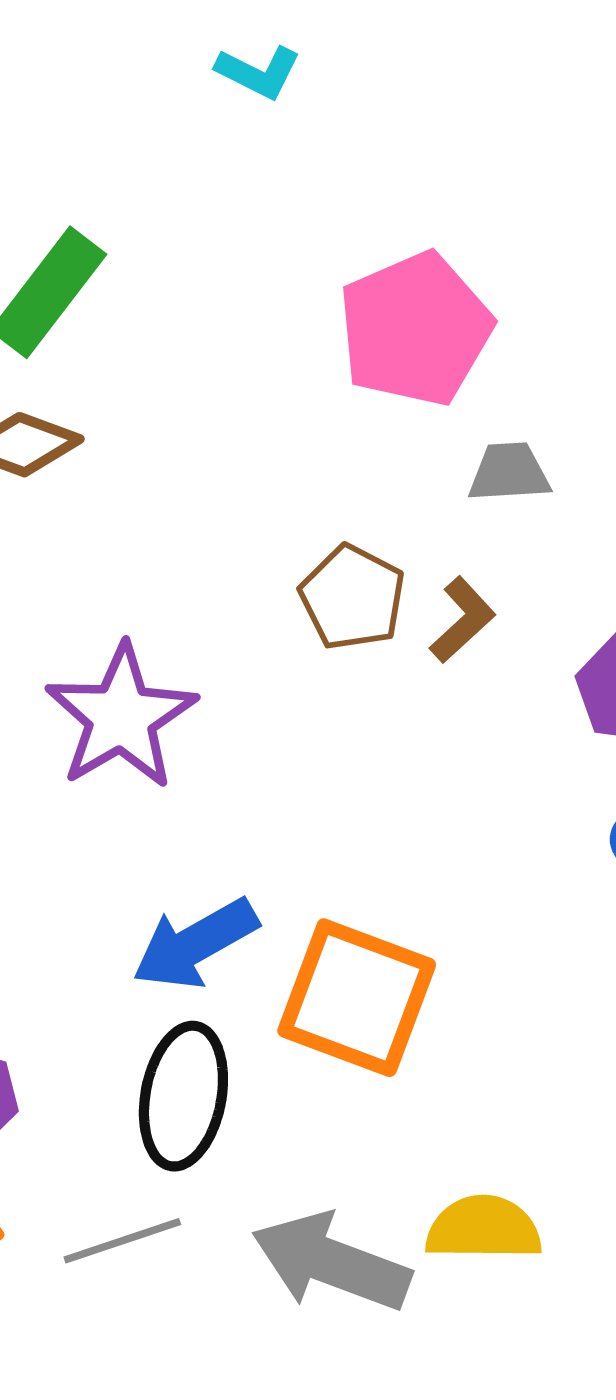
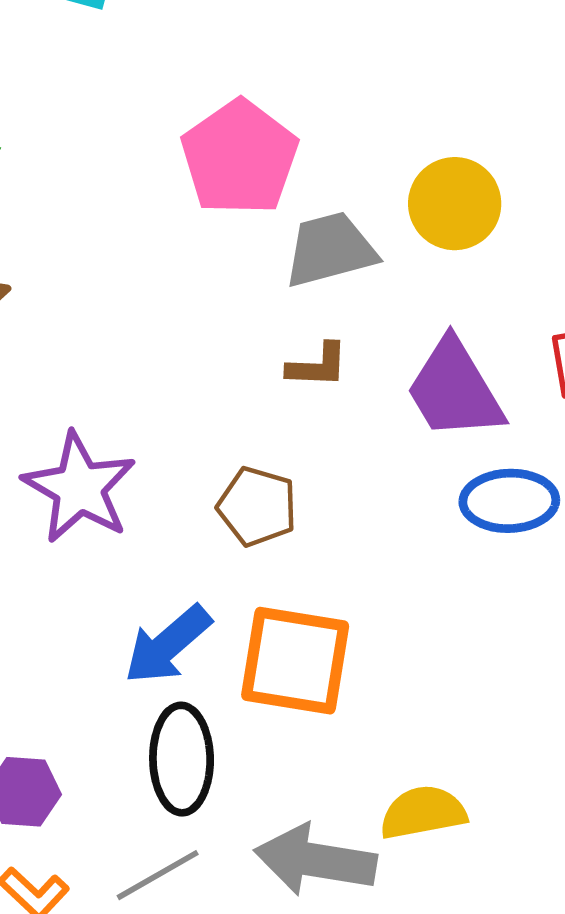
gray trapezoid: (509, 472) -> (330, 250), size x1.5
brown pentagon: (352, 597) -> (257, 506), moved
brown L-shape: (462, 620) -> (317, 366), turned 56

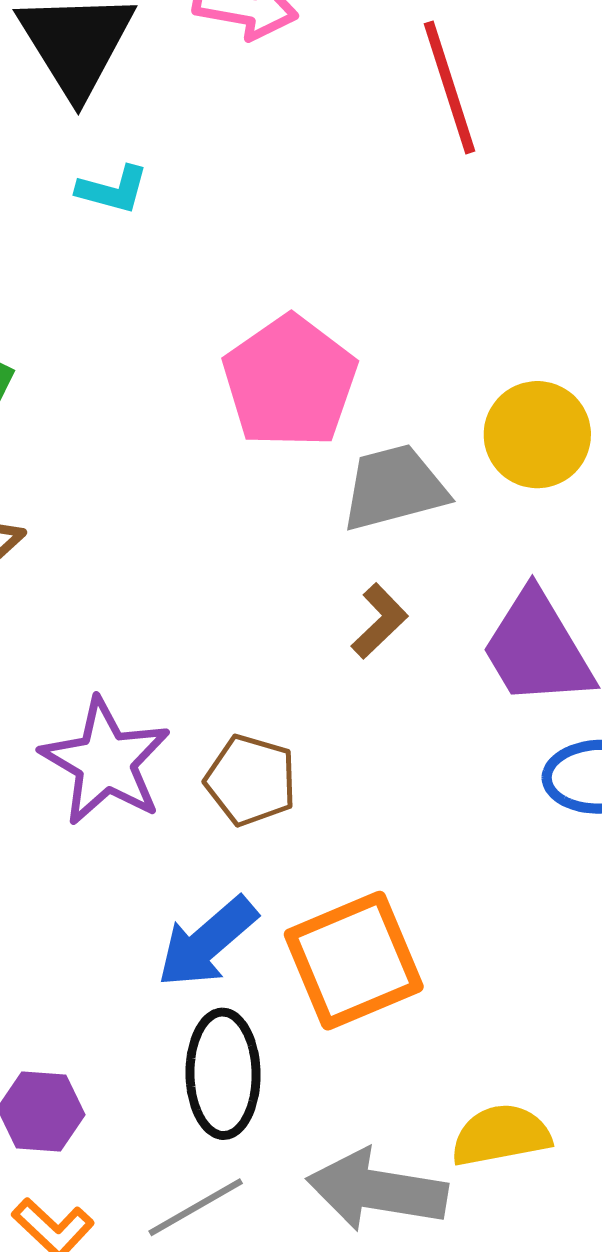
brown L-shape: (317, 366) -> (379, 621), turned -46
brown pentagon: (257, 506) -> (251, 780), moved
orange square: (295, 661) -> (354, 961), turned -32

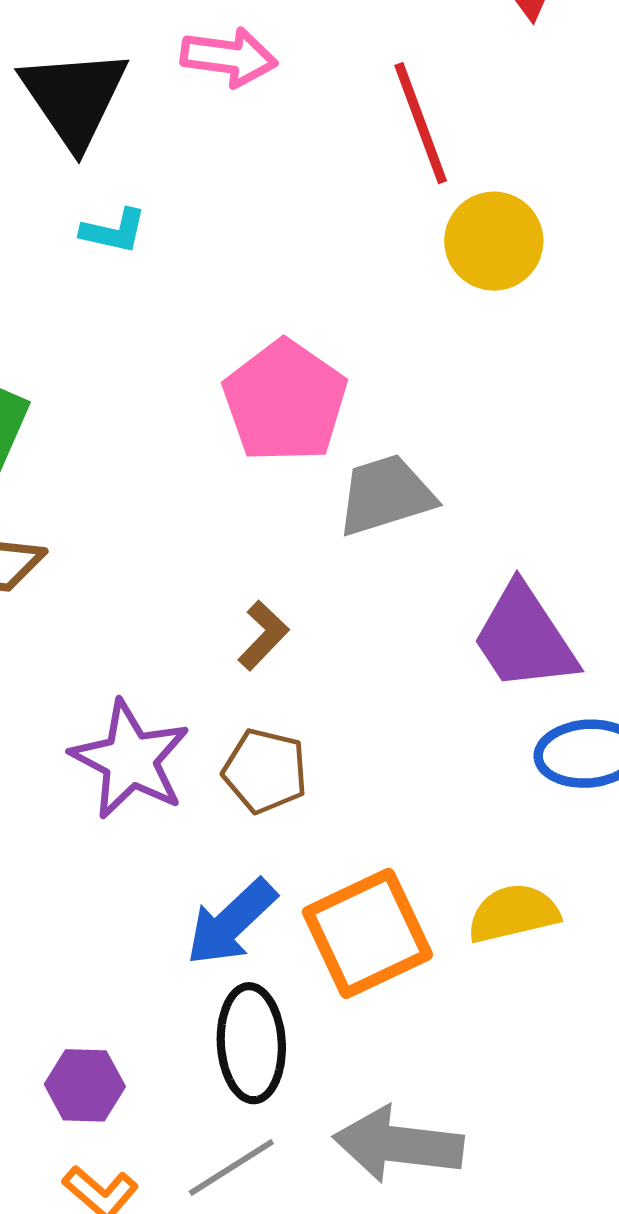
yellow circle: (537, 435) -> (494, 241), moved
brown L-shape: (379, 621) -> (263, 635), moved
yellow semicircle: (501, 1135) -> (513, 913), moved

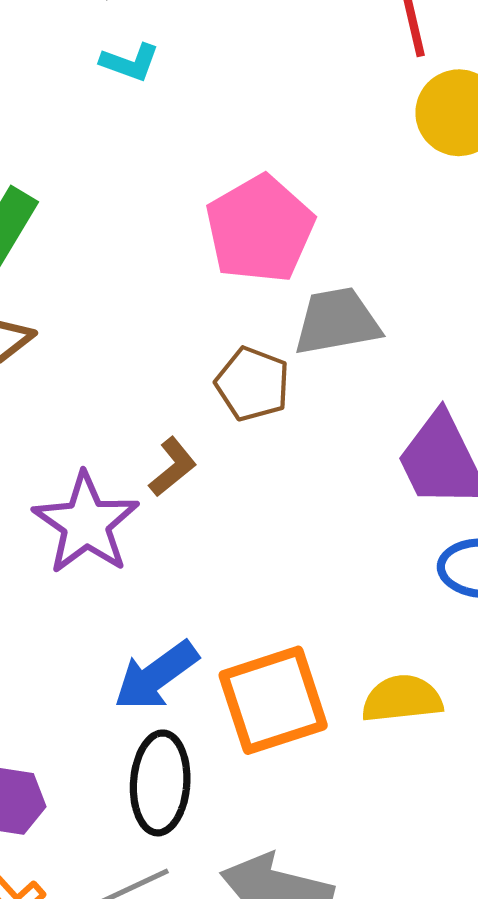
brown L-shape: (263, 635) -> (173, 467), moved
brown pentagon: (265, 771) -> (253, 384), moved

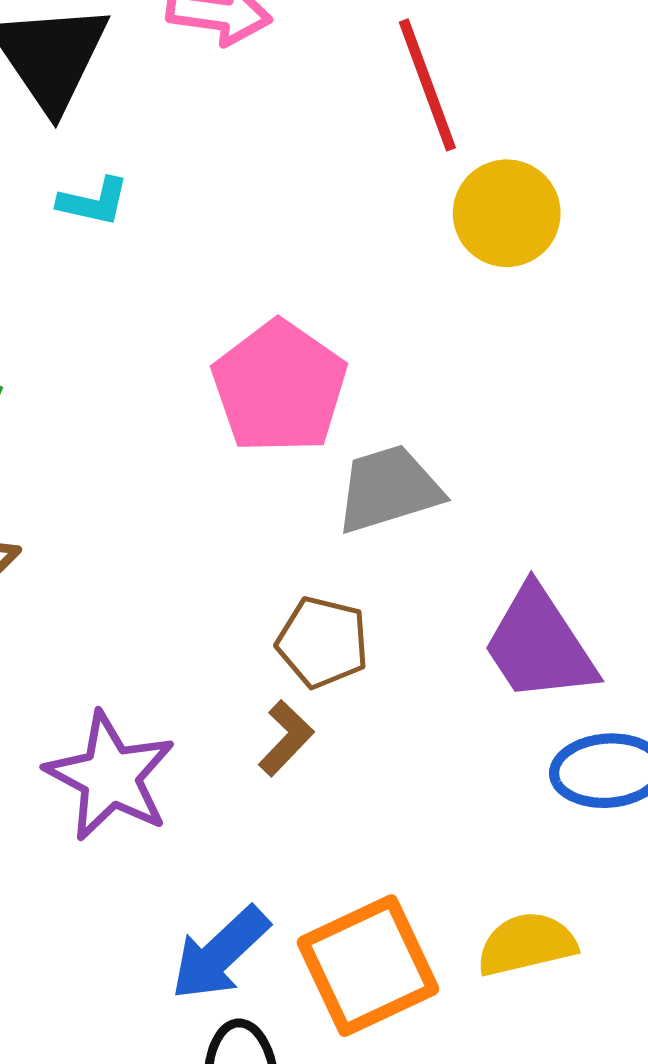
brown pentagon: (253, 384) -> (323, 642), moved
brown L-shape: (173, 467) -> (286, 738), moved

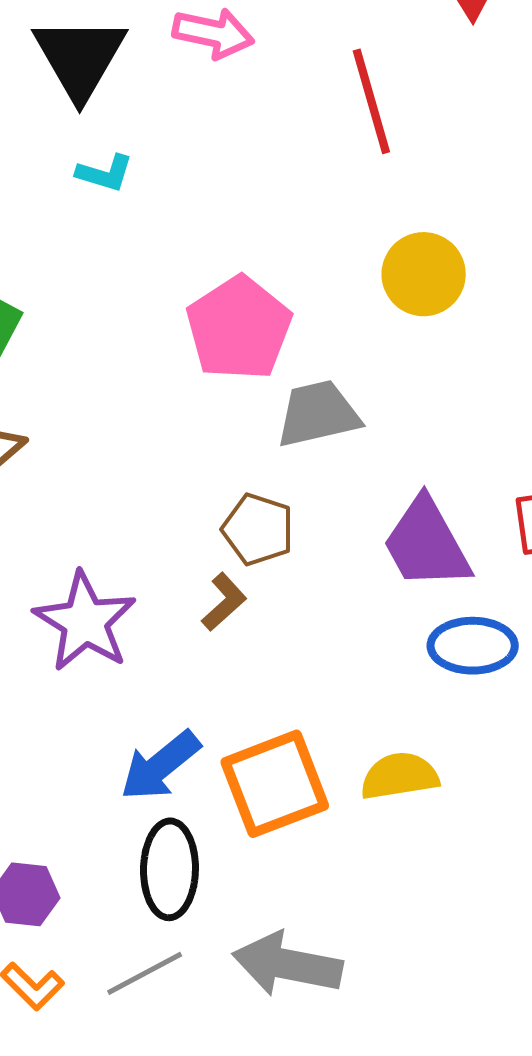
yellow circle: (507, 213) -> (424, 274), moved

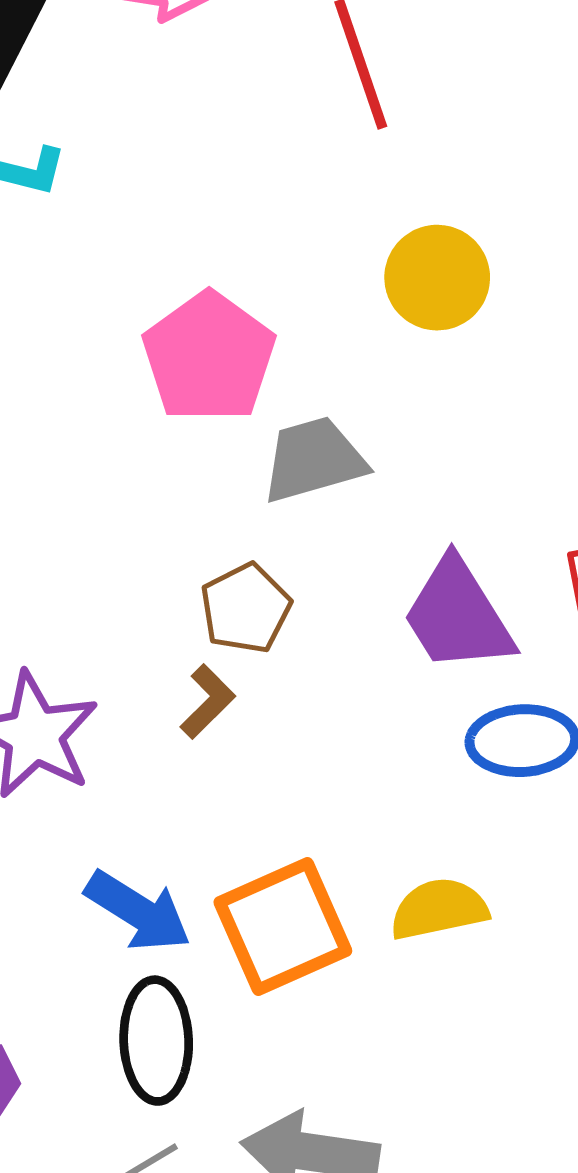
brown pentagon: (258, 529) -> (246, 608), turned 30
blue arrow: (160, 766) -> (138, 911), turned -106

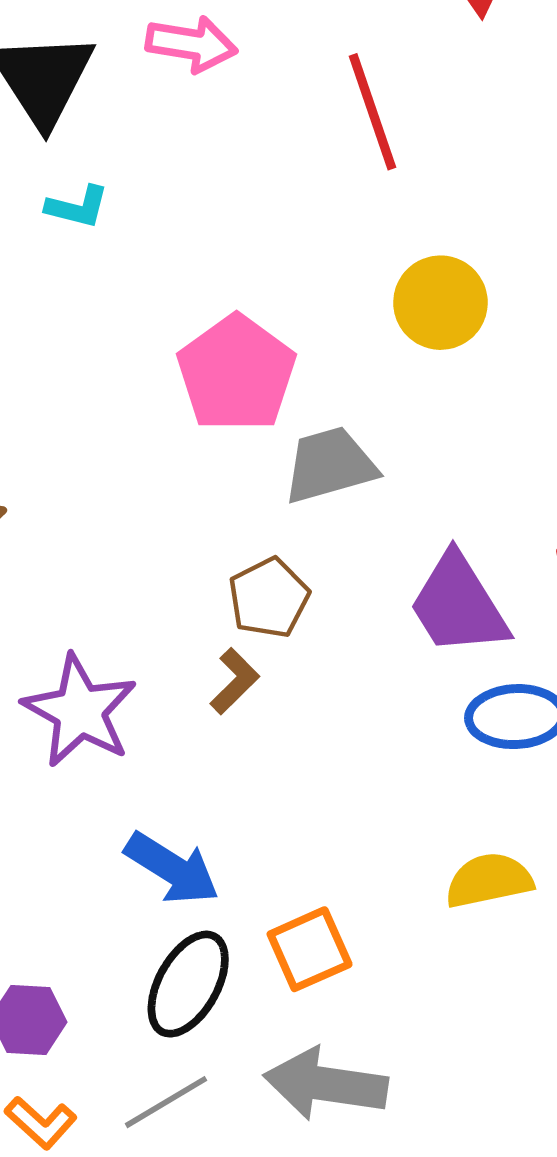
yellow semicircle: (439, 909) -> (489, 880), moved
orange square: (283, 927) -> (310, 949), moved, size x0.7
black ellipse: (156, 1041) -> (188, 984), turned 31

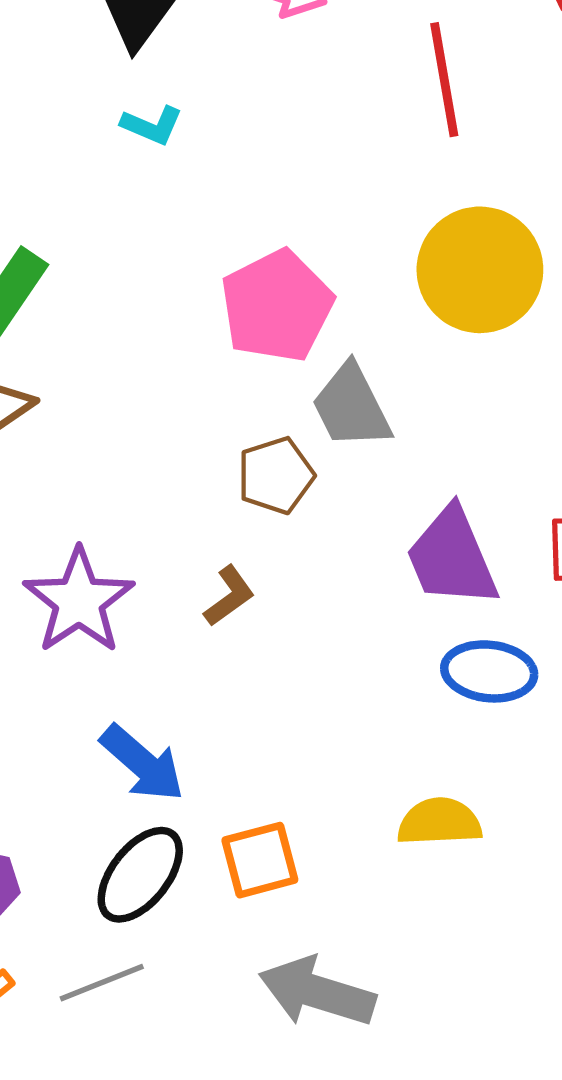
yellow circle: (440, 303) -> (480, 270), size x1.4
gray trapezoid: (330, 465) -> (351, 407), turned -110
brown pentagon: (269, 598) -> (276, 475), moved
gray arrow: (326, 1084) -> (317, 992), moved

